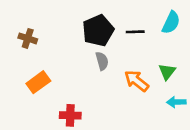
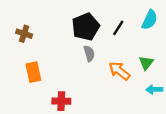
black line: (135, 32) -> (118, 28), turned -56
orange rectangle: (38, 82) -> (33, 72), turned -66

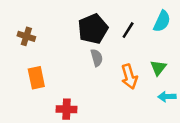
orange arrow: (119, 71) -> (129, 77), turned -145

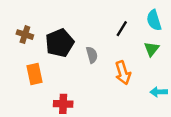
cyan semicircle: (162, 21) -> (154, 20), turned 138
black pentagon: (93, 29) -> (60, 43), moved
green triangle: (158, 68) -> (152, 49), moved

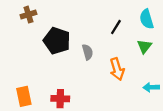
brown cross: (25, 35) -> (28, 15), moved, turned -35
black pentagon: (60, 43) -> (57, 41), turned -30
orange rectangle: (34, 74) -> (24, 96), moved

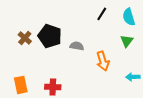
brown cross: (28, 15) -> (25, 38), moved, turned -32
black line: (116, 27) -> (102, 14), moved
gray semicircle: (88, 52) -> (77, 46), turned -64

